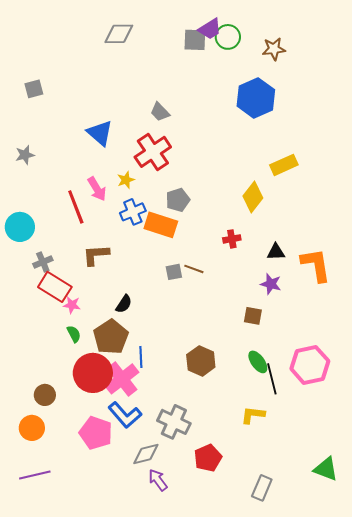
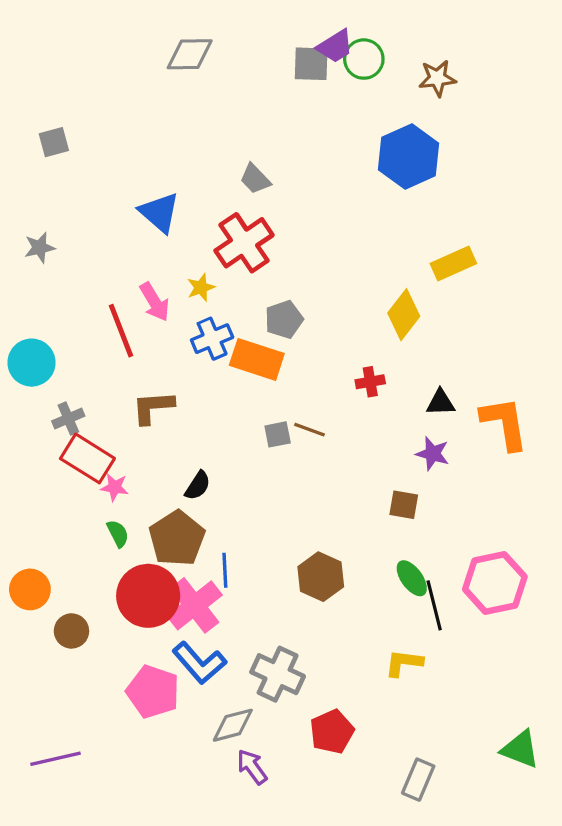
orange circle: (32, 428) -> (30, 589), moved

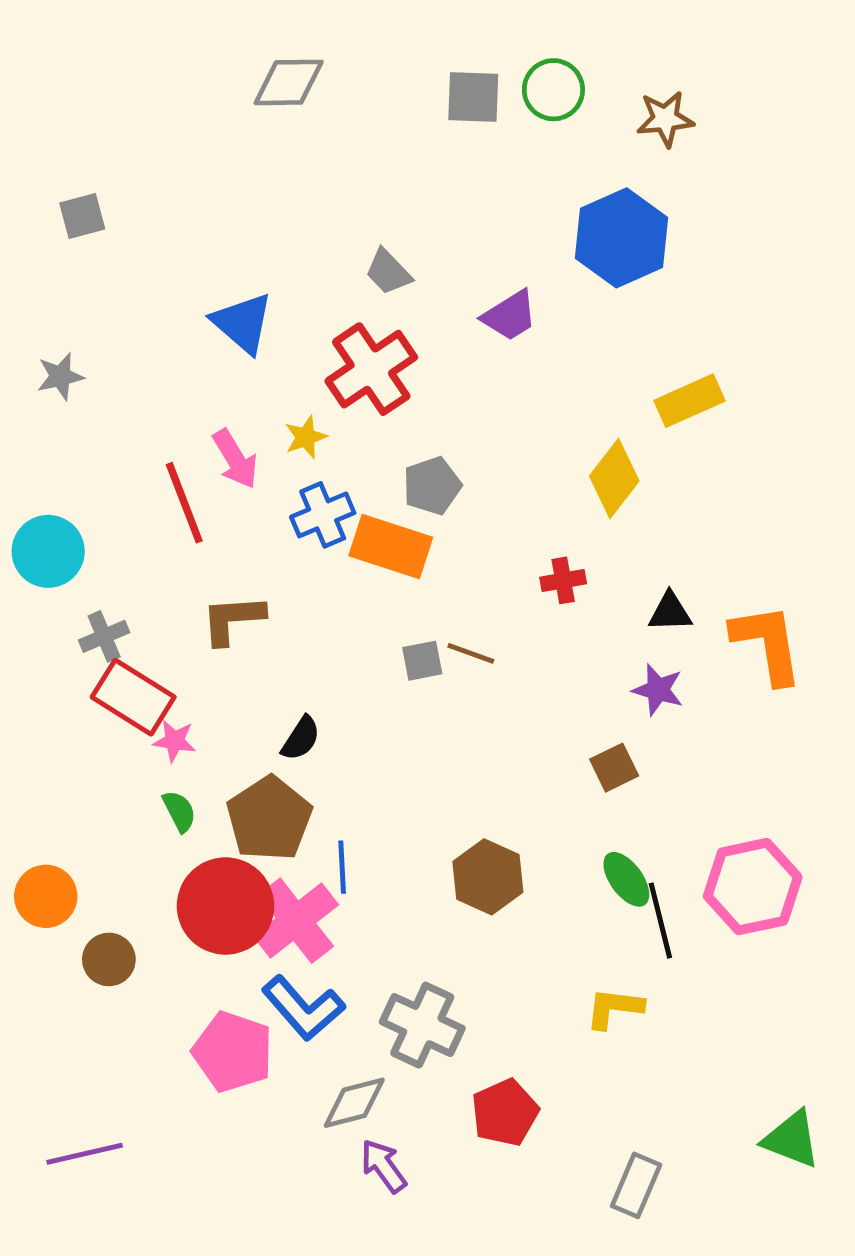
purple trapezoid: (335, 46) -> (510, 316), moved
brown square: (404, 505) -> (614, 768), turned -36

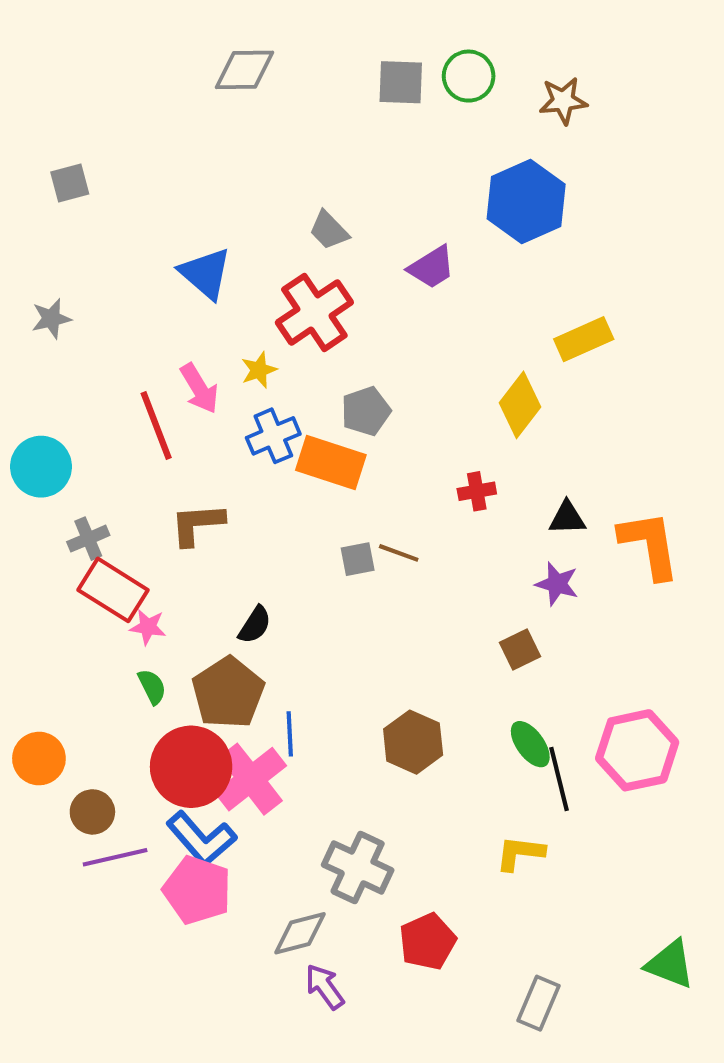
blue L-shape: (303, 1008) -> (201, 839), moved
purple line: (85, 1154) -> (115, 857), moved

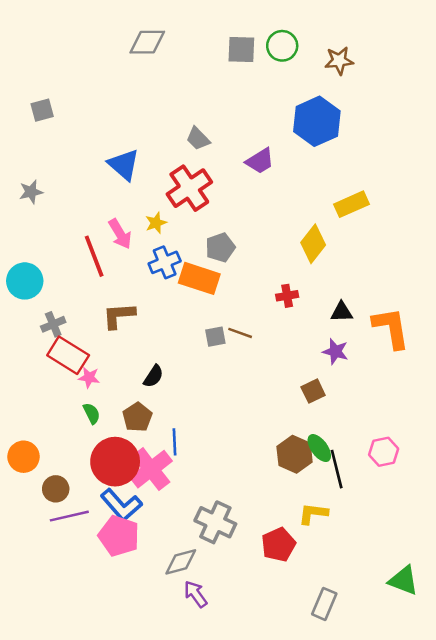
brown pentagon: (228, 693) -> (137, 417), size x0.7
brown hexagon: (413, 742) -> (295, 454), moved
pink hexagon: (637, 750) -> (384, 452), size x0.6
red pentagon: (427, 941) -> (278, 545), moved

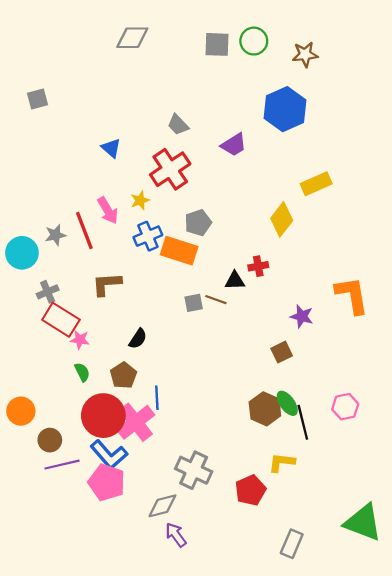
blue triangle: (124, 165) -> (111, 148), size x0.7
gray star: (31, 192) -> (55, 235), moved
black triangle: (342, 312) -> (235, 281), moved
green triangle: (403, 580) -> (363, 523), size x1.4

